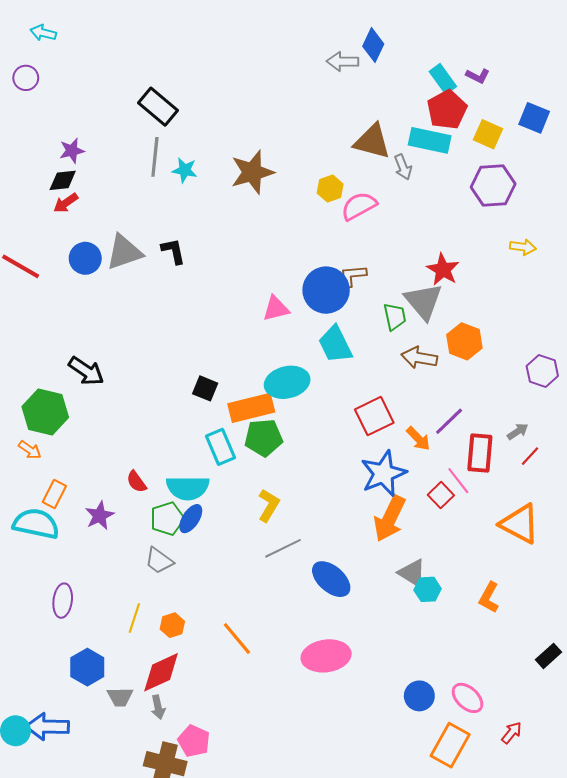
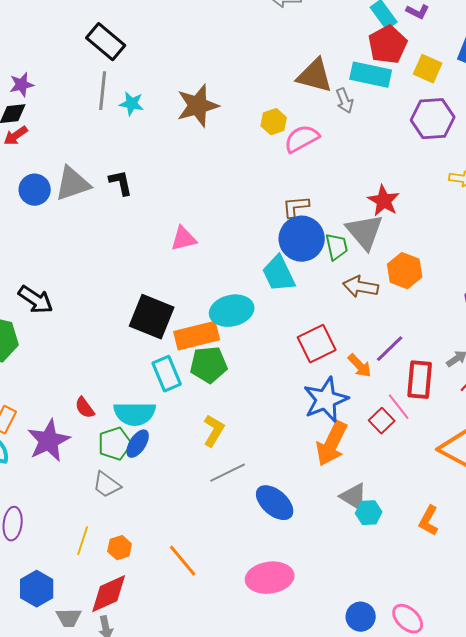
blue circle: (326, 290) -> (302, 239), moved
pink triangle: (276, 308) -> (184, 239), moved
black square: (205, 388) -> (152, 317), size x1.8
purple star: (100, 516) -> (49, 441), size x1.5

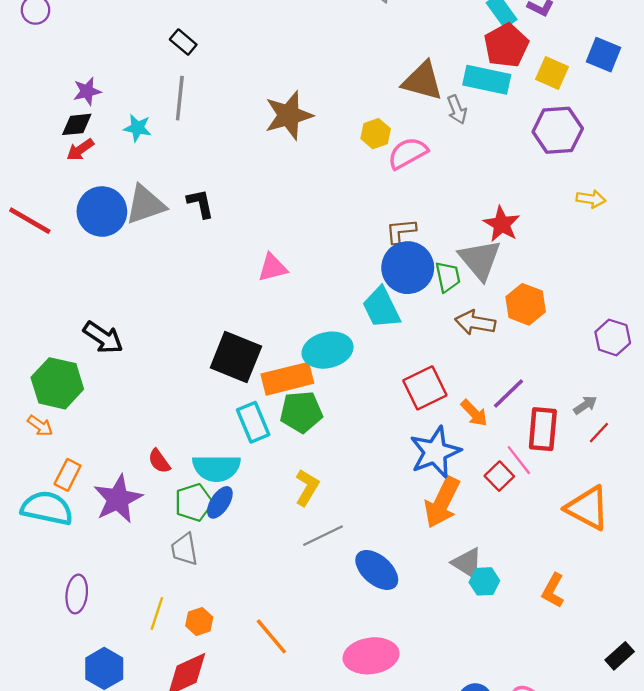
black rectangle: (106, 42) -> (183, 42), size x0.6
cyan star: (132, 104) -> (137, 128), moved
blue circle: (35, 190) -> (102, 212), size x1.4
gray trapezoid: (107, 485) -> (184, 549), turned 44

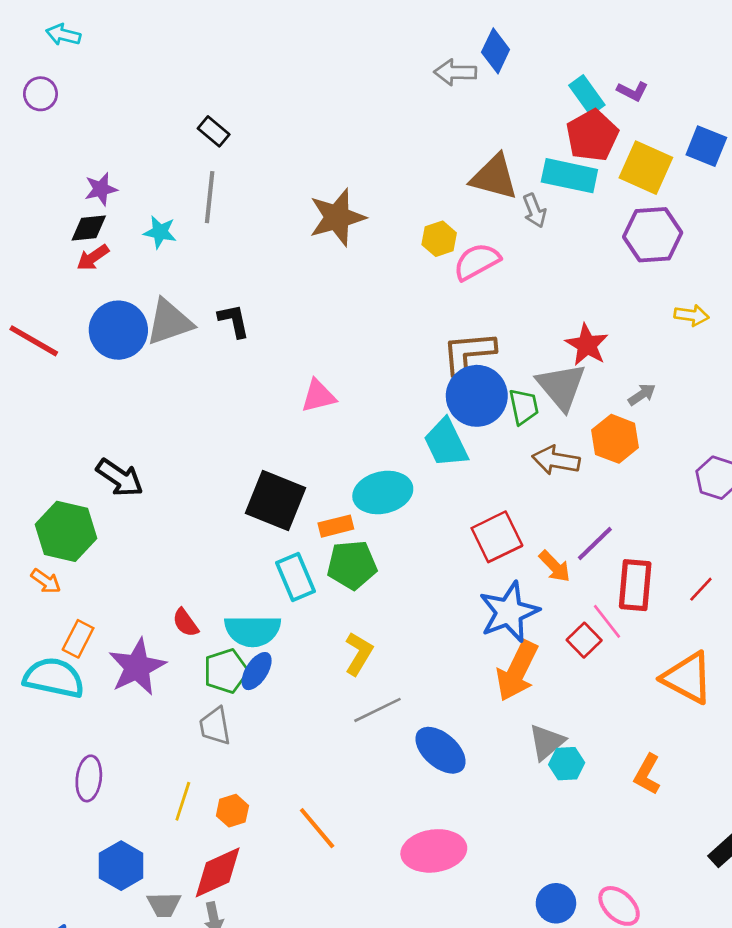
yellow square: (552, 73) -> (646, 168), size x1.4
brown L-shape: (401, 231) -> (469, 353), size x1.5
orange rectangle: (287, 379) -> (336, 526), size x0.6
gray arrow: (585, 405) -> (642, 395), moved
gray triangle: (467, 563) -> (547, 742), turned 48

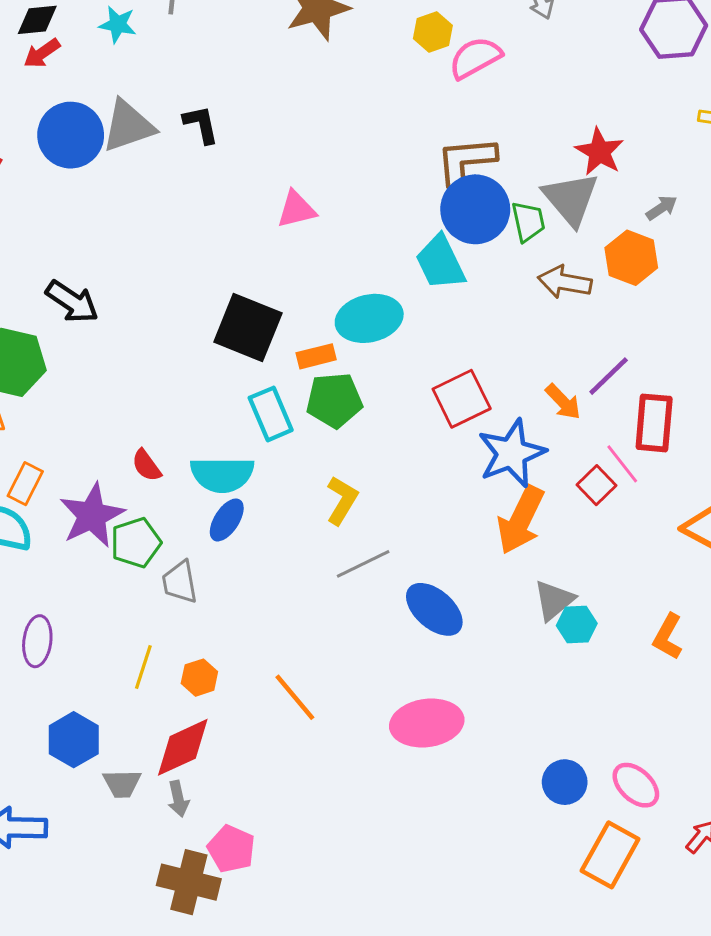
red square: (497, 537) -> (462, 399), moved
green pentagon: (226, 671) -> (136, 543), moved

